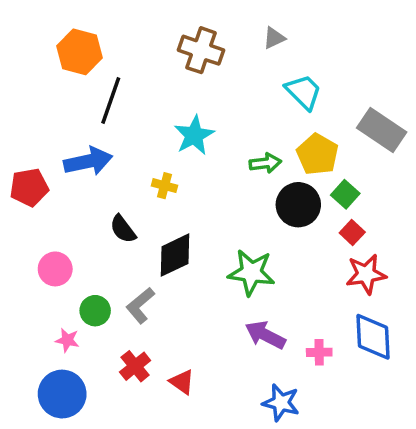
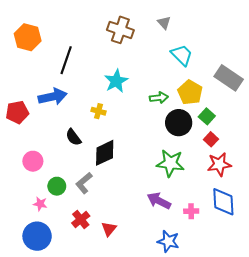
gray triangle: (274, 38) -> (164, 23), turned -48
orange hexagon: (79, 52) -> (28, 37), moved
green star: (251, 272) -> (170, 163), moved
red triangle: (182, 382) -> (109, 229), turned 35

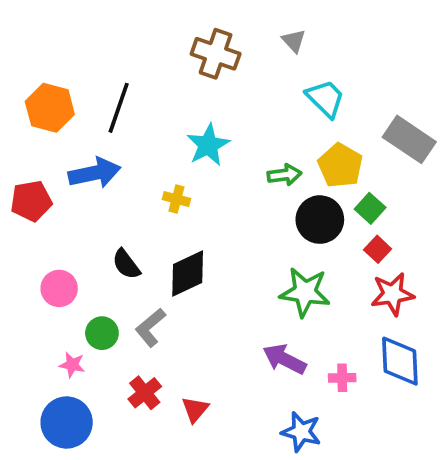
orange hexagon: (28, 37) -> (50, 108), moved
black semicircle: (73, 137) -> (126, 264), moved

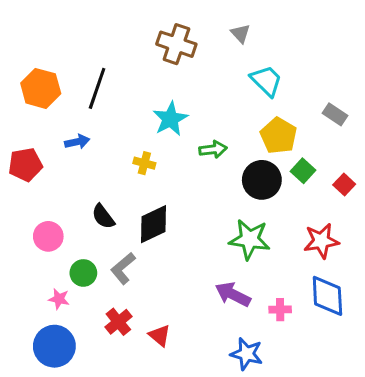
gray rectangle: (409, 139) -> (335, 114), size x0.6
blue arrow: (95, 173) -> (77, 142), size x0.6
green arrow: (284, 175) -> (213, 149), moved
red square: (378, 249) -> (344, 184), moved
red triangle: (195, 409) -> (160, 336), turned -30

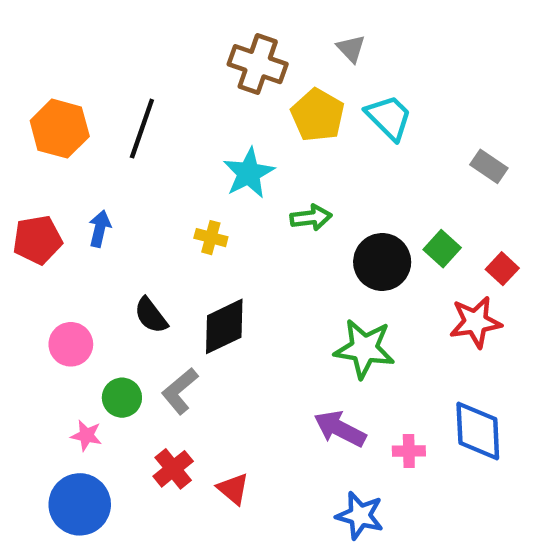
yellow pentagon: (279, 136) -> (318, 115), moved
blue arrow: (77, 142) -> (100, 229), moved, turned -65
red star: (321, 241) -> (476, 322), moved

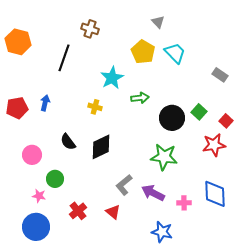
brown cross: (258, 64) -> (90, 29), moved, size x0.7
orange hexagon: (60, 129) -> (18, 42), moved
gray L-shape: (180, 391) -> (124, 185), moved
red triangle: (233, 489) -> (113, 212), moved

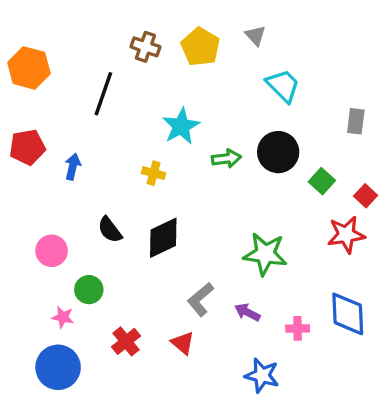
yellow pentagon: (143, 52) -> (200, 47), moved
gray rectangle: (220, 75) -> (356, 121), turned 63
red pentagon: (17, 108) -> (27, 147), moved
black circle: (172, 118) -> (278, 152), moved
purple arrow: (153, 193) -> (247, 312), size x0.7

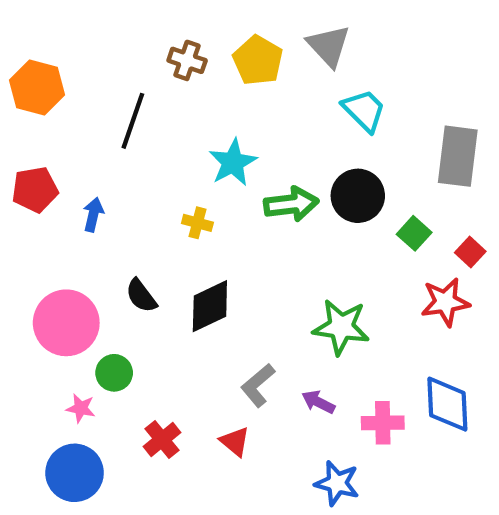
gray triangle: (255, 36) -> (329, 46), size x1.6
gray rectangle: (356, 121) -> (458, 156), size x1.8
green arrow: (226, 159) -> (291, 204), size x1.4
pink circle: (52, 251) -> (66, 323), size x1.6
pink cross: (298, 328) -> (383, 423), size x1.4

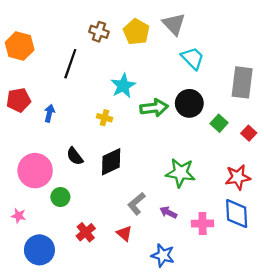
red star: (445, 302) -> (238, 177), moved
pink star: (81, 408) -> (19, 216), moved
blue star: (337, 483) -> (163, 255), moved

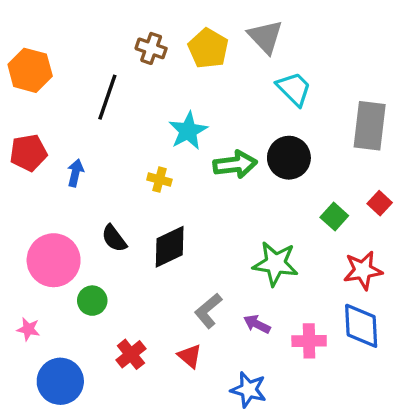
green square: (219, 123) -> (334, 217), moved

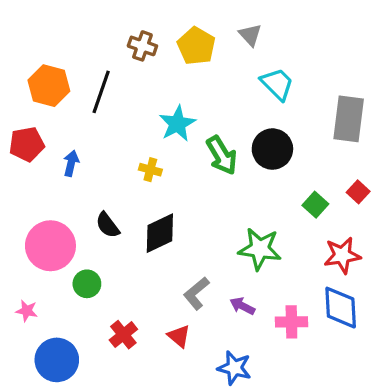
gray triangle: (265, 37) -> (250, 35), size x0.7
orange hexagon: (30, 70) -> (49, 86), moved
green arrow: (235, 164) -> (222, 155), turned 66

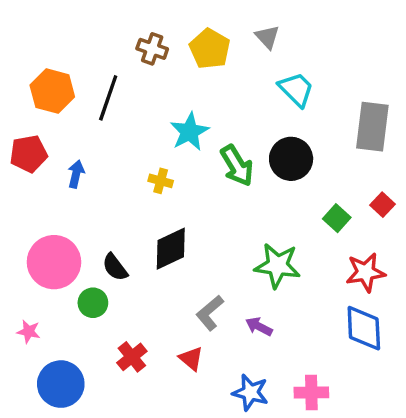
black semicircle: (108, 225) -> (115, 267), moved
pink cross: (291, 322) -> (311, 392), moved

